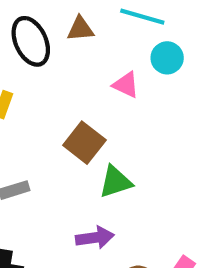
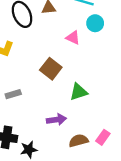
green triangle: (115, 182) -> (79, 92), moved

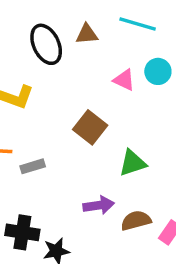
cyan circle: (95, 23) -> (158, 71), moved
brown semicircle: (79, 141) -> (136, 221), moved

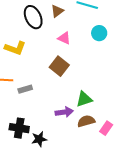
brown triangle: (87, 34) -> (57, 11), turned -32
pink triangle: (124, 80) -> (64, 38), moved
green triangle: (133, 163) -> (84, 99), moved

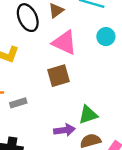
pink triangle: (64, 38) -> (64, 42), size x1.6
brown square: (59, 66) -> (59, 76), turned 36

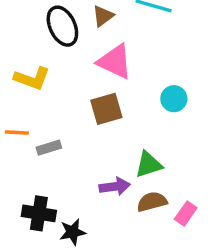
cyan circle: (106, 37) -> (174, 99), moved

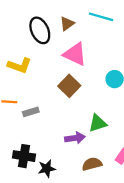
brown square: (106, 109) -> (69, 86), turned -30
brown semicircle: (152, 202) -> (92, 164), moved

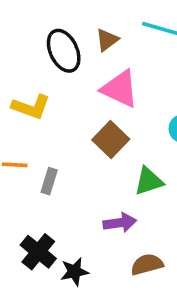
gray rectangle: (31, 112) -> (49, 181), turned -56
green triangle: (98, 123) -> (149, 181), moved
black cross: (24, 156) -> (38, 252), turned 30

